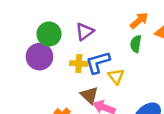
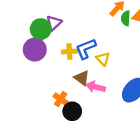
purple triangle: (85, 32) -> (54, 23), moved
green semicircle: (136, 44) -> (126, 18), moved

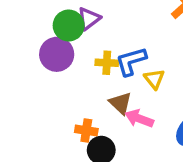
orange cross: (61, 99) -> (86, 130), turned -32

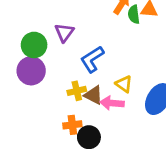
purple triangle: (89, 19) -> (64, 33), moved
yellow cross: (107, 63) -> (77, 91), moved
yellow triangle: (154, 79) -> (124, 84), moved

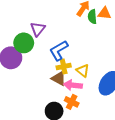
green circle: (34, 45) -> (24, 43), moved
yellow cross: (77, 91) -> (64, 66), moved
orange cross: (72, 125) -> (72, 102), moved, turned 32

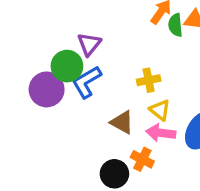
blue L-shape: (59, 50) -> (87, 82), moved
yellow cross: (64, 66) -> (149, 80), moved
pink arrow: (73, 85) -> (161, 133), moved

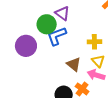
purple triangle: (89, 44) -> (62, 13), turned -42
purple circle: (47, 89) -> (26, 46), moved

